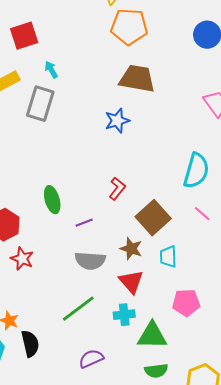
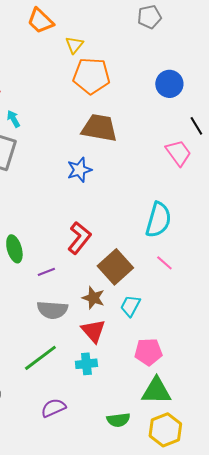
red L-shape: (117, 189) -> (79, 238), size x1.4
cyan trapezoid: (168, 257) -> (130, 306), turned 30
green triangle: (152, 336) -> (156, 391), moved

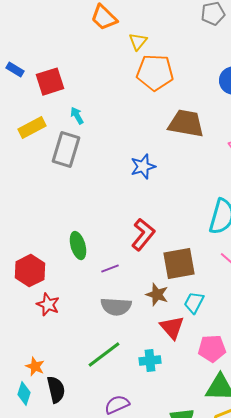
brown trapezoid: (99, 128) -> (186, 124), moved
brown square: (115, 267) -> (179, 264), turned 32
red triangle: (93, 331) -> (172, 328), moved

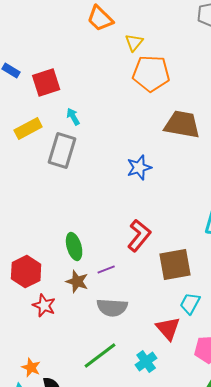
brown star: (157, 295) -> (77, 282), moved
cyan cross: (150, 361) -> (146, 362), turned -30

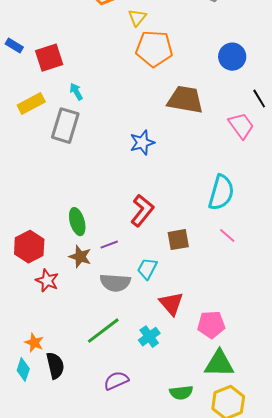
brown square: (175, 264) -> (178, 240), size x0.7
cyan trapezoid: (190, 304) -> (147, 269), moved

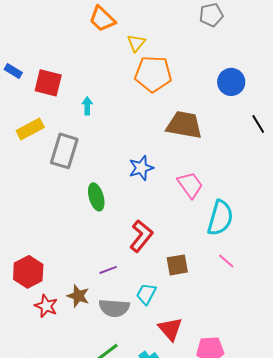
red square: (49, 58) -> (48, 83), turned 32
cyan arrow: (76, 92) -> (87, 106), moved, turned 30
pink trapezoid: (241, 126) -> (190, 185), moved
green ellipse: (77, 222) -> (96, 197), moved
brown star: (80, 257) -> (78, 296), moved

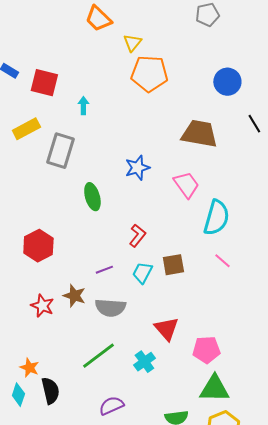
brown trapezoid: (184, 125) -> (199, 134), moved
red L-shape: (141, 236) -> (137, 236), size x0.7
red hexagon: (28, 272) -> (38, 246), moved
cyan trapezoid: (146, 294) -> (142, 273), moved

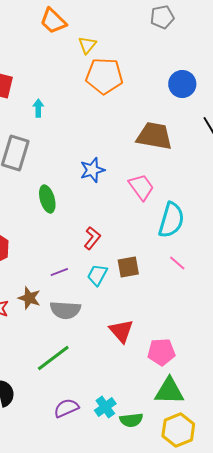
cyan cross: (144, 362) -> (105, 407), moved

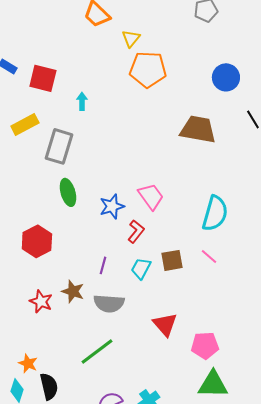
blue star: (92, 170) -> (112, 206), moved
pink trapezoid: (141, 187) -> (151, 196), moved
green ellipse: (47, 199) -> (68, 192), moved
pink line: (177, 263) -> (209, 256), moved
purple line: (59, 272) -> (103, 265), turned -54

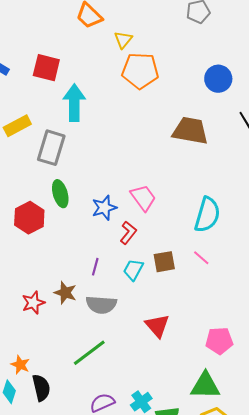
red square: (43, 78) -> (46, 68), moved
cyan arrow: (82, 101) -> (74, 103), size x2.0
red hexagon: (37, 241) -> (29, 218), moved
red star: (41, 301) -> (33, 303), turned 30
pink pentagon: (205, 345) -> (219, 341), moved

